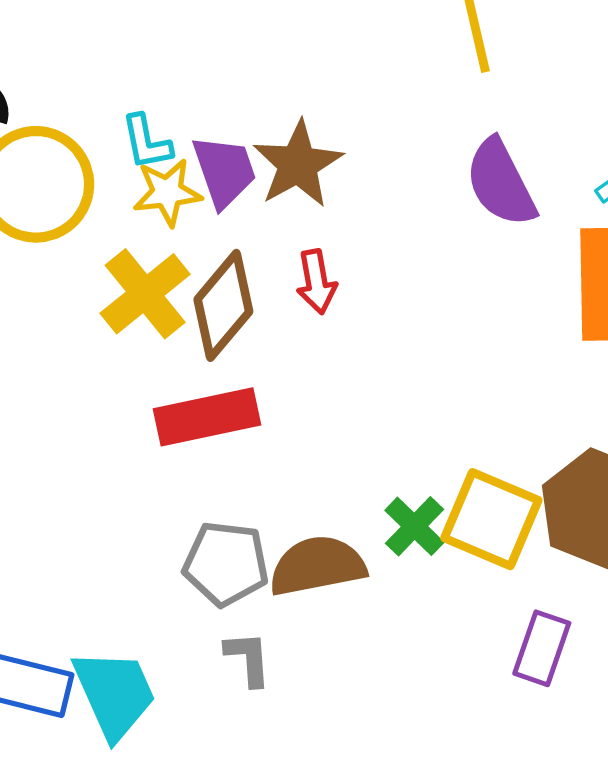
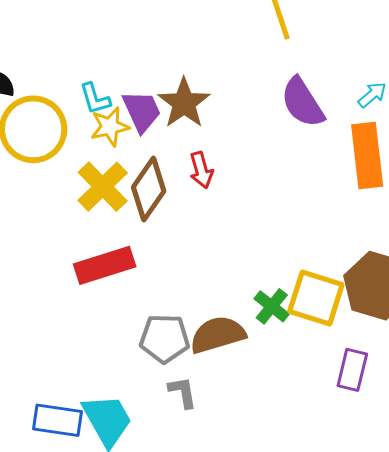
red rectangle: (207, 417) -> (105, 265), moved

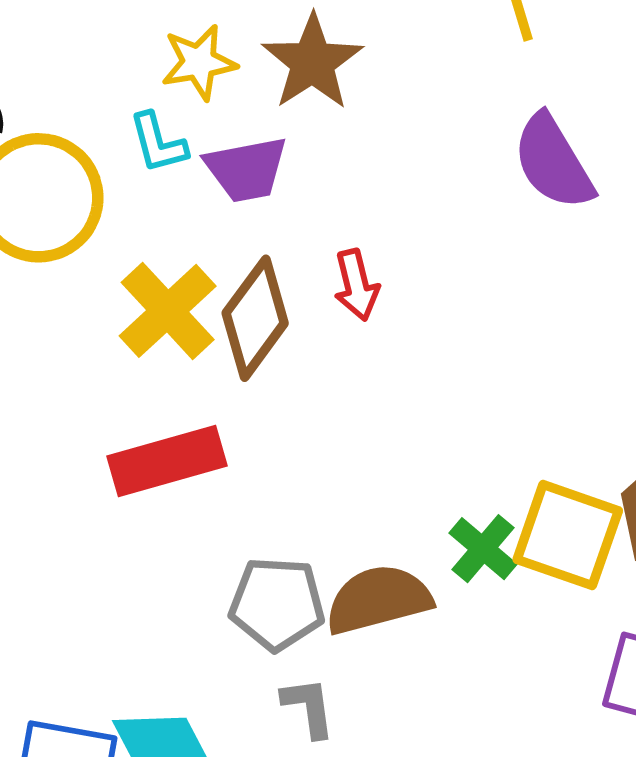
brown star: (184, 103) -> (312, 62), moved
purple trapezoid: (142, 111) -> (246, 169), turned 102
yellow star: (110, 127) -> (199, 62), moved

